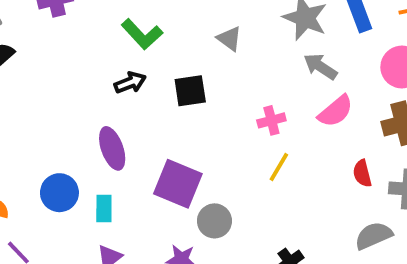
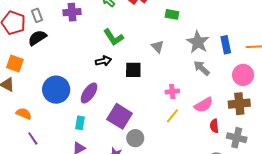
pink semicircle: (336, 111) -> (204, 105), moved
purple ellipse: (112, 148) -> (89, 93), turned 45
blue circle: (59, 193) -> (56, 90), moved, size x1.4

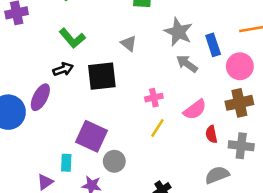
blue rectangle: (226, 45) -> (213, 45), moved
black square: (133, 70) -> (102, 76), size x1.4
purple ellipse: (89, 93) -> (40, 97), moved
cyan rectangle: (80, 123) -> (66, 163), moved

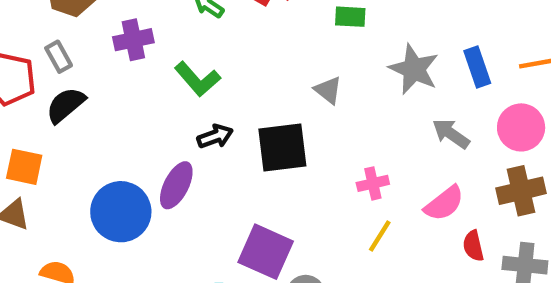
green L-shape: (72, 38) -> (197, 79), moved
blue rectangle: (213, 45) -> (477, 67), moved
gray arrow: (187, 64) -> (451, 134), moved

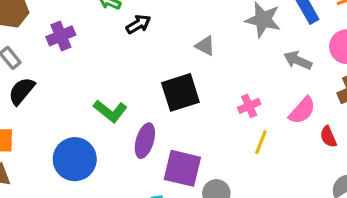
green L-shape: (197, 79) -> (110, 111), moved
black arrow: (215, 136) -> (138, 24), moved
purple ellipse: (176, 185) -> (145, 141), moved

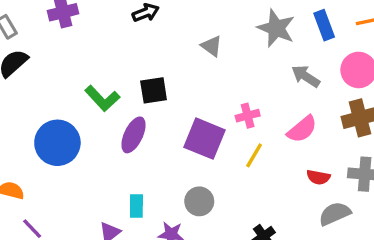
black square: (180, 92) -> (154, 90), moved, size x0.7
red semicircle: (328, 137) -> (318, 177), moved, turned -65
purple square: (182, 168) -> (205, 139), moved

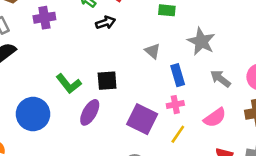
blue rectangle: (324, 25) -> (178, 75), moved

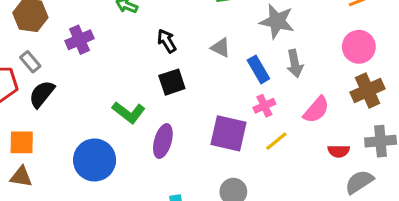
black arrow: (106, 23) -> (167, 41), moved, turned -90
gray arrow: (220, 79) -> (295, 63), moved, turned -125
black square: (107, 81) -> (172, 82), moved
yellow line: (178, 134) -> (276, 141), turned 30

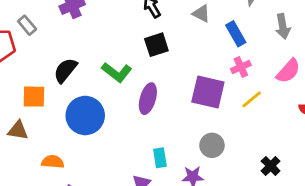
gray arrow: (295, 63) -> (283, 26), moved
black semicircle: (42, 94) -> (65, 70), moved
orange square: (22, 142) -> (34, 97), moved

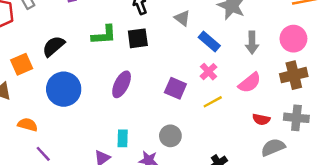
blue rectangle: (236, 34) -> (209, 41), turned -30
pink cross: (241, 67) -> (208, 72), turned -30
green L-shape: (117, 72) -> (104, 35), moved, turned -52
purple square: (208, 92) -> (175, 88), size x0.7
orange square: (34, 97) -> (22, 64), turned -35

